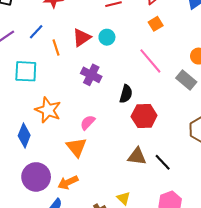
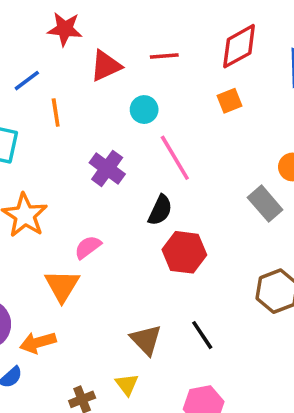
red triangle: (82, 38) -> (106, 66), moved
pink line: (150, 61) -> (175, 158), moved
brown triangle: (137, 156) -> (146, 340), moved, turned 30

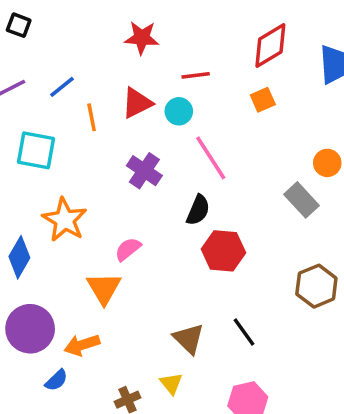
red star: (65, 29) -> (142, 38), moved
red line: (164, 56) -> (196, 75), moved
red triangle: (106, 66) -> (137, 103), moved

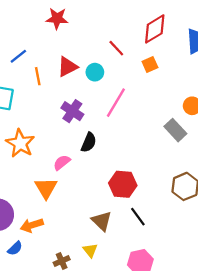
red star: (142, 38) -> (57, 18), moved
red line: (196, 75) -> (116, 48), moved, turned 54
pink line: (211, 158) -> (116, 103), turned 64
black semicircle: (198, 210) -> (89, 142), moved
red hexagon: (223, 251) -> (123, 184), moved

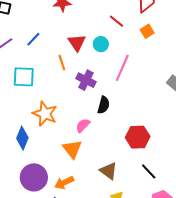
red triangle: (67, 67) -> (77, 43), turned -30
orange line: (38, 76) -> (62, 63), moved
black line: (138, 217) -> (149, 171), moved
brown triangle: (102, 221) -> (109, 171), moved

